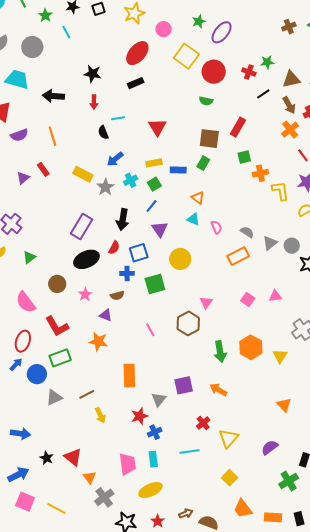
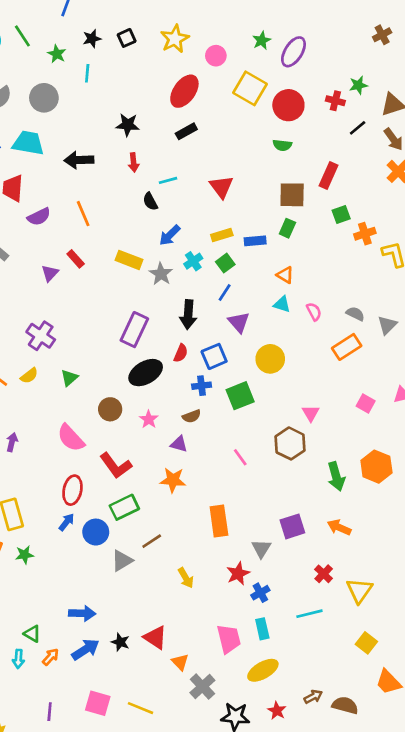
cyan line: (66, 32) -> (87, 73), turned 40
brown line: (87, 394) -> (152, 541), moved
blue arrow: (18, 475) -> (85, 649), moved

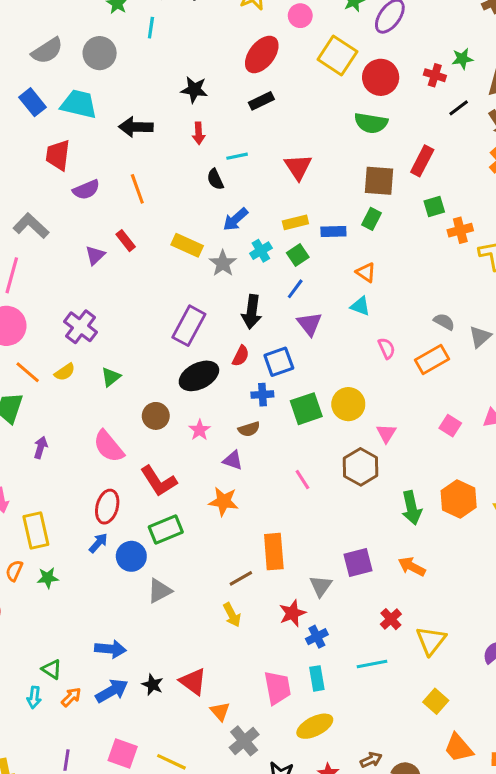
green semicircle: (282, 145) -> (371, 123), size x1.5
pink semicircle: (314, 312) -> (386, 348), moved
yellow circle: (270, 359) -> (348, 404), moved
brown line: (152, 541) -> (241, 578), moved

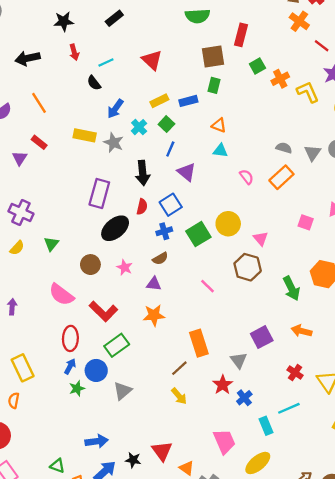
green star: (48, 578) -> (77, 389), moved
cyan rectangle: (317, 678) -> (266, 426), moved
red triangle: (193, 681) -> (162, 451), turned 30

